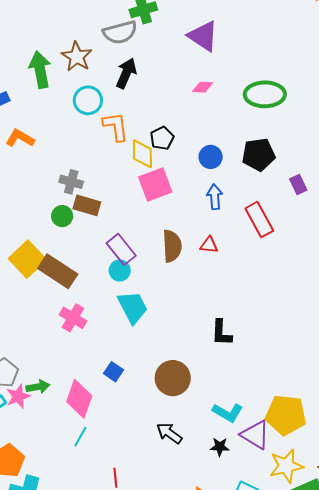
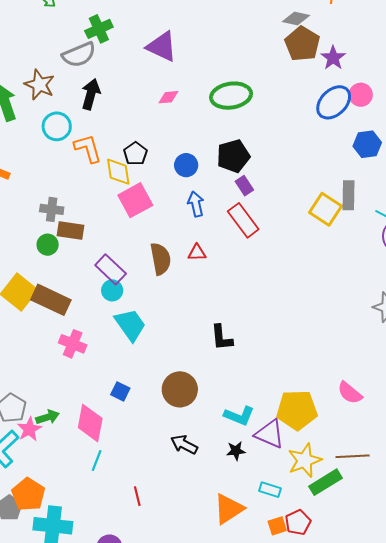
purple rectangle: (298, 184) -> (244, 186), moved

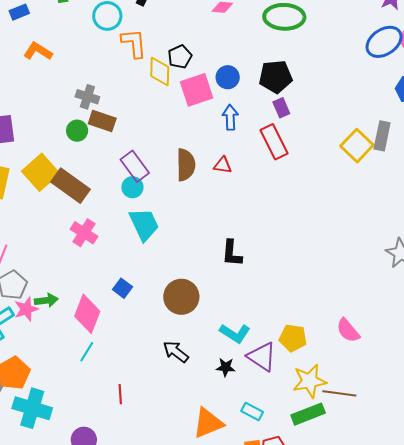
pink square: (135, 200) -> (197, 90), moved
yellow pentagon: (297, 410) -> (293, 338), size x0.7
yellow star: (305, 460) -> (309, 381), moved

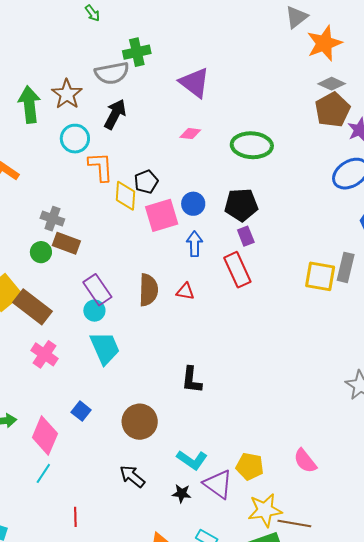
yellow square: (357, 146) -> (320, 276), turned -36

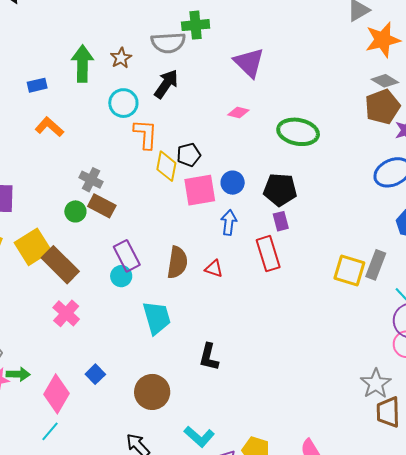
brown star: (67, 94) -> (121, 58), size x0.7
cyan trapezoid: (105, 348) -> (157, 318), moved

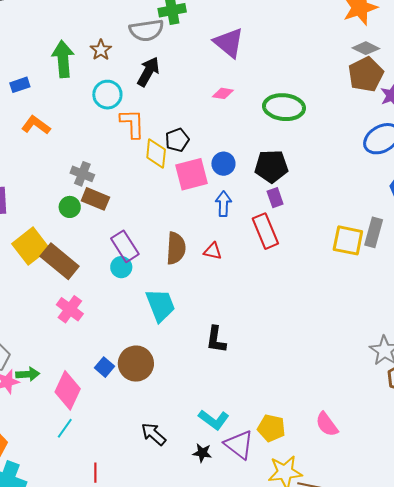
brown circle: (152, 392) -> (136, 364), moved

